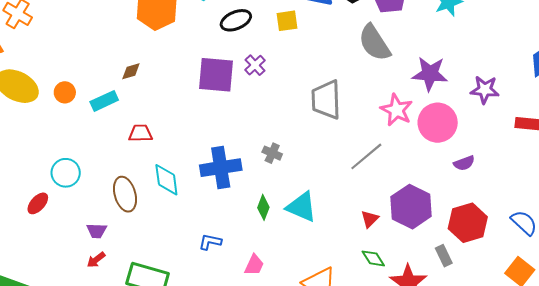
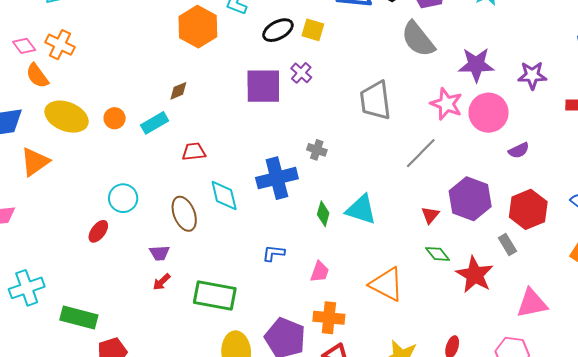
yellow square: (287, 21) -> (313, 30), moved, turned 30
gray cross: (272, 153) -> (317, 150), moved

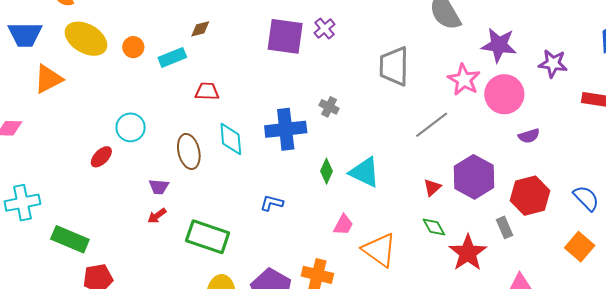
pink trapezoid: (320, 272) -> (343, 225), moved

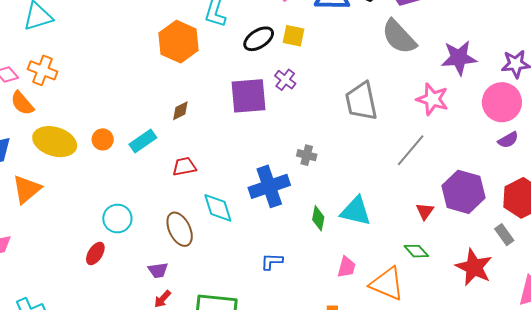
brown diamond: (200, 29) -> (180, 111), moved
pink circle: (504, 94) -> (502, 102), moved
green diamond: (434, 227) -> (416, 251), moved

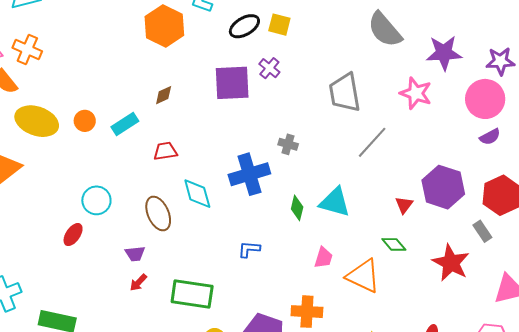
gray line: (411, 150) -> (372, 142), moved

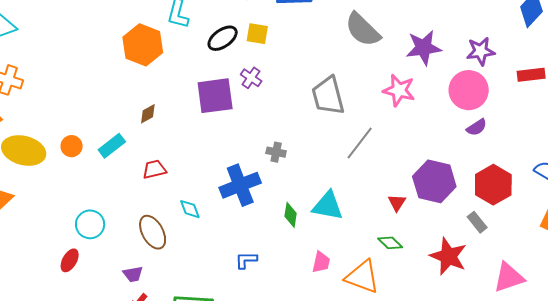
cyan diamond: (197, 194) -> (190, 209), size x0.7

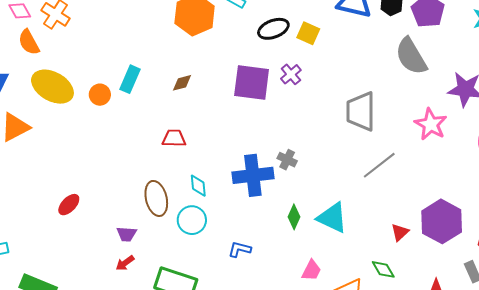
cyan rectangle: (112, 146) -> (130, 79), moved, turned -44
gray cross: (276, 152) -> (287, 160), moved
cyan circle: (90, 224) -> (192, 220), moved

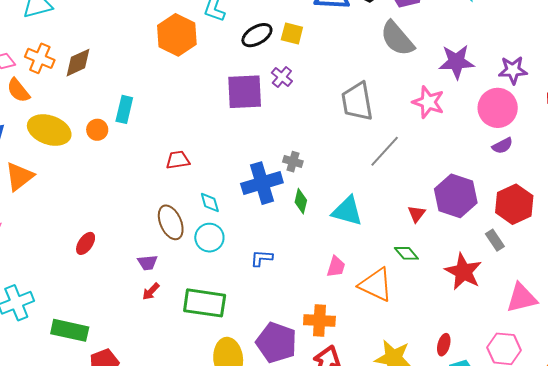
brown diamond: (182, 83) -> (78, 63), moved, size x1.5
green diamond: (294, 217) -> (301, 201), moved

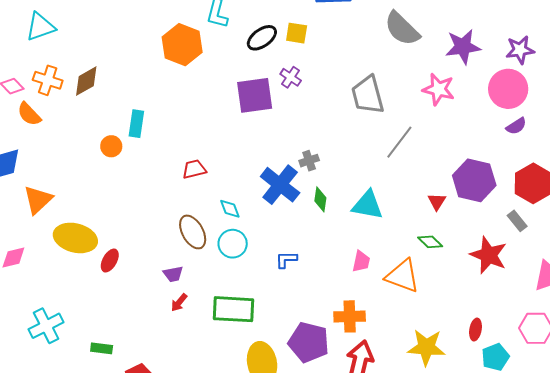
yellow ellipse: (49, 130) -> (75, 238), moved
gray cross: (293, 162) -> (309, 161), turned -30
blue cross: (262, 183) -> (280, 185), turned -30
green rectangle: (70, 330) -> (102, 348), size x0.6

